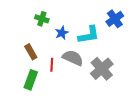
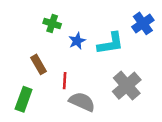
gray semicircle: (73, 58) -> (82, 102), moved
green rectangle: (31, 80) -> (24, 99), moved

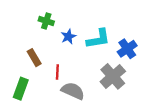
blue cross: (143, 23) -> (127, 49), moved

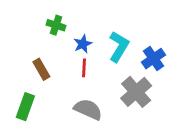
cyan L-shape: (98, 39) -> (119, 47), turned -50
red line: (57, 72) -> (84, 68), moved

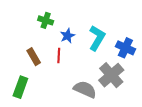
blue cross: (153, 59) -> (125, 48), turned -30
red line: (84, 68) -> (59, 55), moved
gray semicircle: (88, 109) -> (85, 89), moved

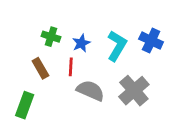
green cross: (46, 20) -> (51, 37), moved
blue cross: (125, 48) -> (151, 41), moved
gray semicircle: (85, 89) -> (91, 91), moved

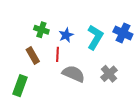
gray cross: (134, 91) -> (109, 74), size x0.7

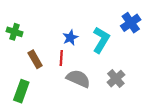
green cross: (41, 30) -> (15, 32), moved
blue cross: (123, 33) -> (131, 23), moved, turned 30

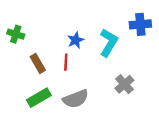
blue cross: (131, 23) -> (140, 24), turned 30
gray semicircle: (78, 79) -> (76, 99), moved, turned 135
green rectangle: (21, 91) -> (39, 98), moved, turned 40

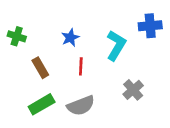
blue star: (76, 40) -> (70, 38), moved
red line: (66, 62) -> (81, 66), moved

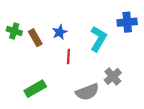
brown rectangle: (40, 68) -> (35, 38), moved
gray semicircle: (81, 106) -> (87, 92), moved

